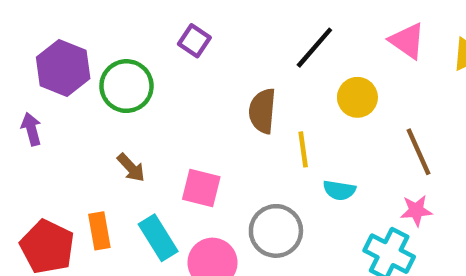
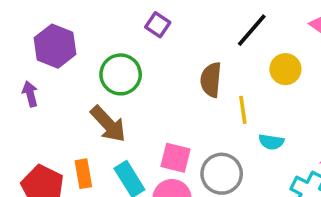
green circle: (126, 86) -> (121, 74), moved
brown arrow: (131, 168) -> (108, 124), size x1.6
pink square: (201, 188) -> (176, 158), moved

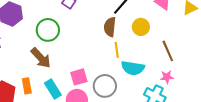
brown semicircle: (211, 80) -> (110, 27), moved
cyan semicircle: (271, 142) -> (133, 68), size x1.6
pink square: (176, 158) -> (79, 77), turned -30

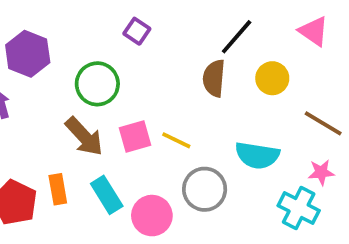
yellow line: (117, 50) -> (176, 140), moved, turned -56
brown line: (168, 51) -> (323, 123), turned -35
pink square: (79, 77) -> (135, 137), moved

